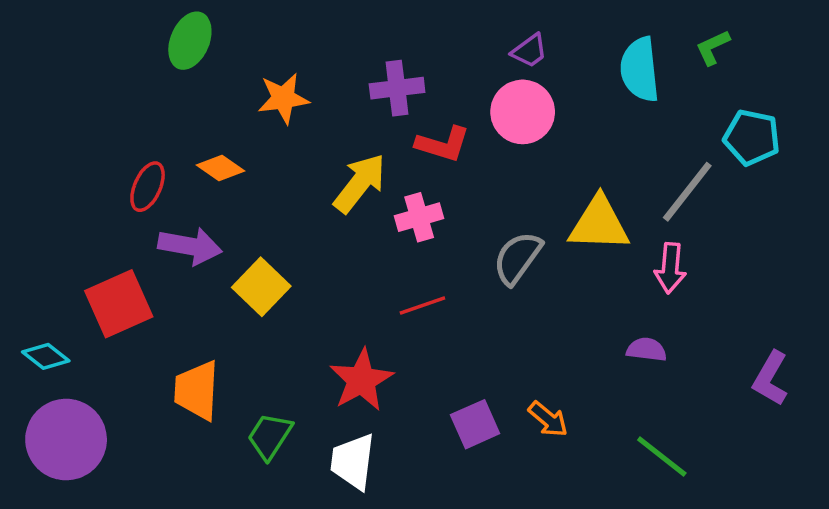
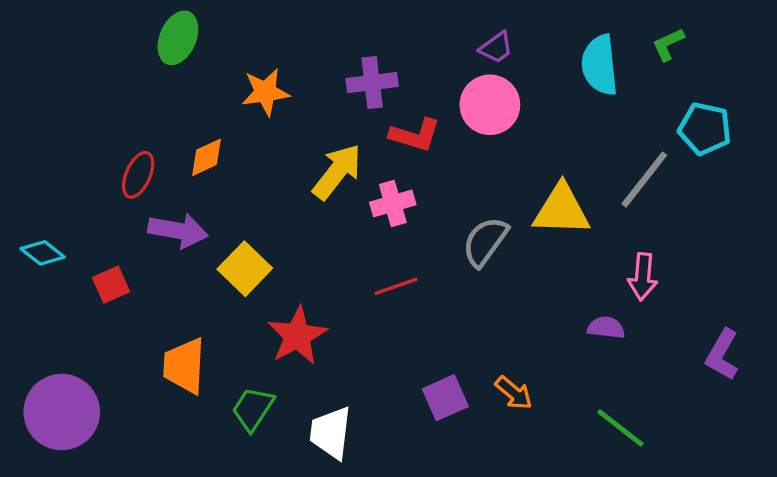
orange diamond: (220, 168) -> (207, 157), turned -60
pink arrow: (670, 268) -> (643, 277), moved
red square: (119, 304) -> (111, 285), size x0.6
cyan diamond: (46, 356) -> (43, 253), moved
red star: (361, 380) -> (297, 336), moved

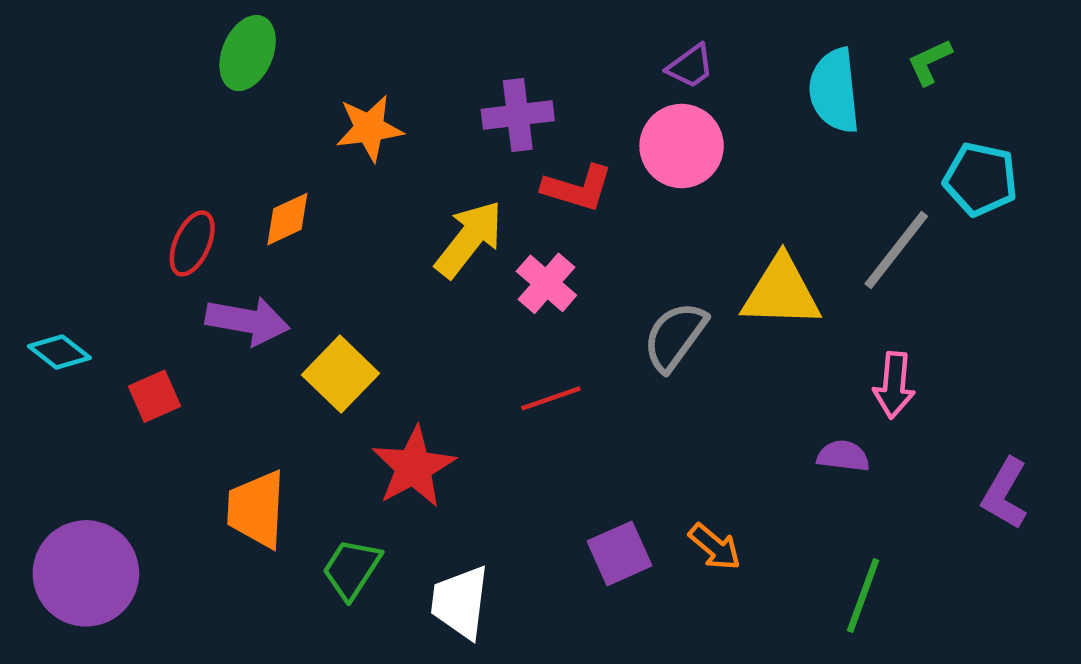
pink cross: (393, 203) -> (546, 283), turned -33
green line: (620, 428) -> (863, 596), turned 72

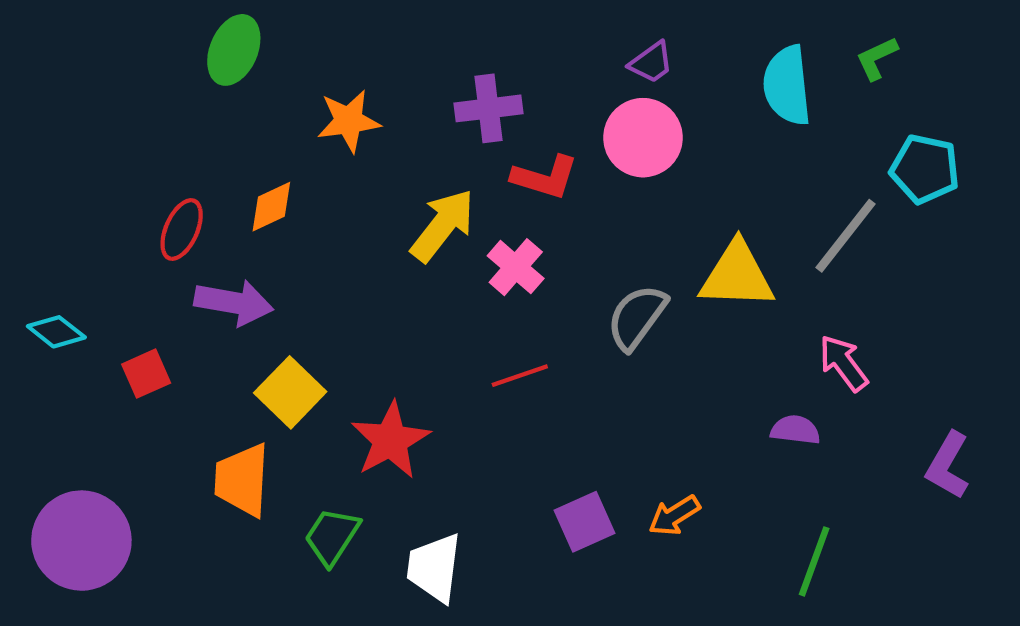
yellow square: (341, 374) -> (290, 392), moved
pink arrow: (894, 385) -> (843, 363), turned 138
orange arrow: (715, 547) -> (674, 515), turned 108

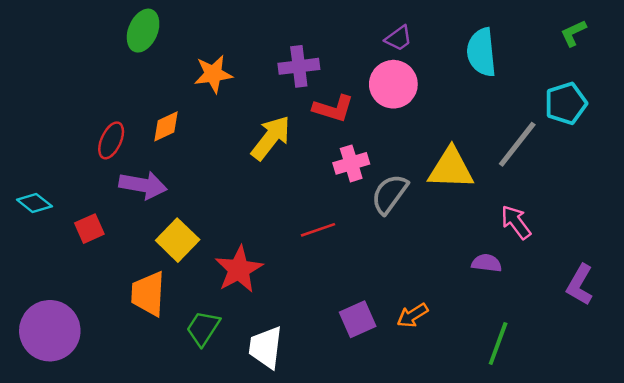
green L-shape: (877, 58) -> (573, 33), moved
cyan pentagon: (925, 169) -> (566, 103), turned -30
pink cross: (516, 267) -> (351, 163), moved, turned 32

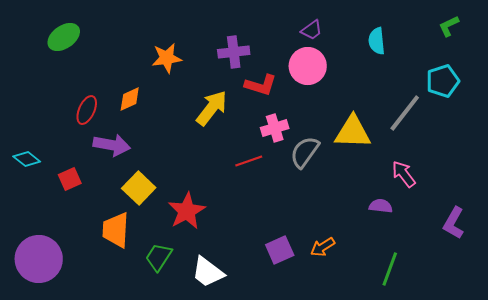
green ellipse: (143, 31) -> (64, 37), moved, turned 32
cyan semicircle: (481, 52) -> (377, 41), size x0.7
red line: (318, 230) -> (249, 161), moved
white trapezoid: (266, 347) -> (208, 272), turned -60

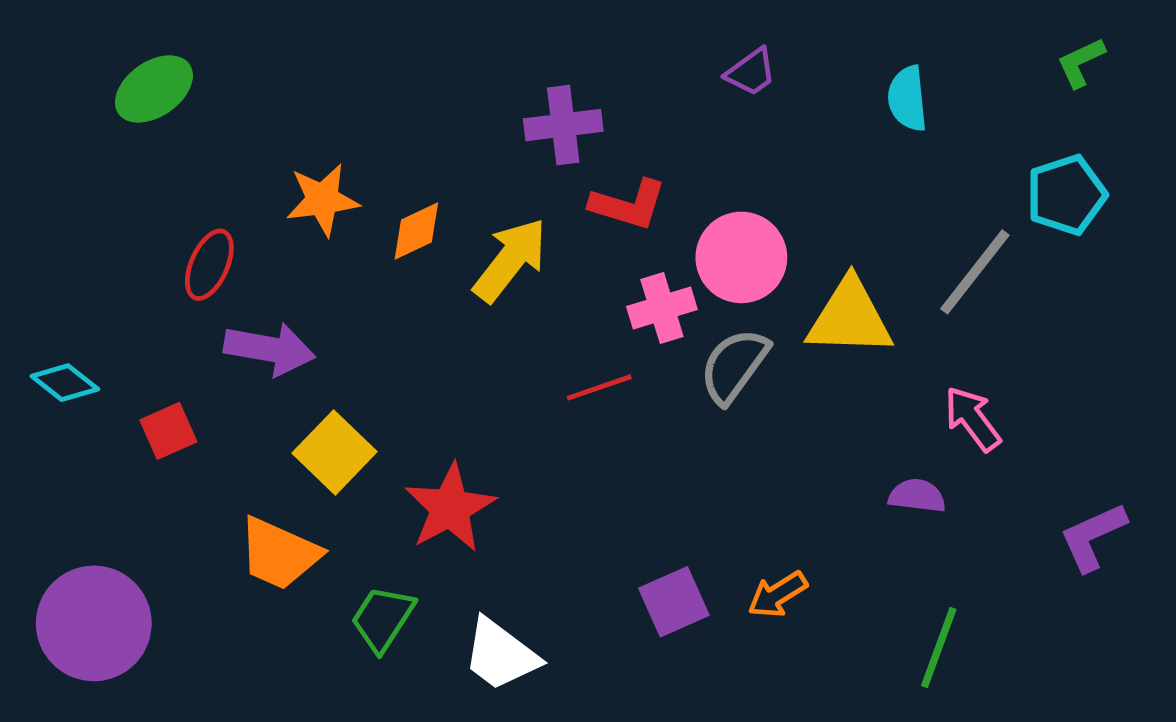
orange star: (167, 58) -> (322, 200), moved
pink circle: (308, 66) -> (741, 257), moved
orange diamond: (130, 99) -> (416, 231), moved
purple L-shape: (454, 223) -> (1093, 537), turned 36
orange trapezoid: (116, 230) -> (279, 554), turned -69

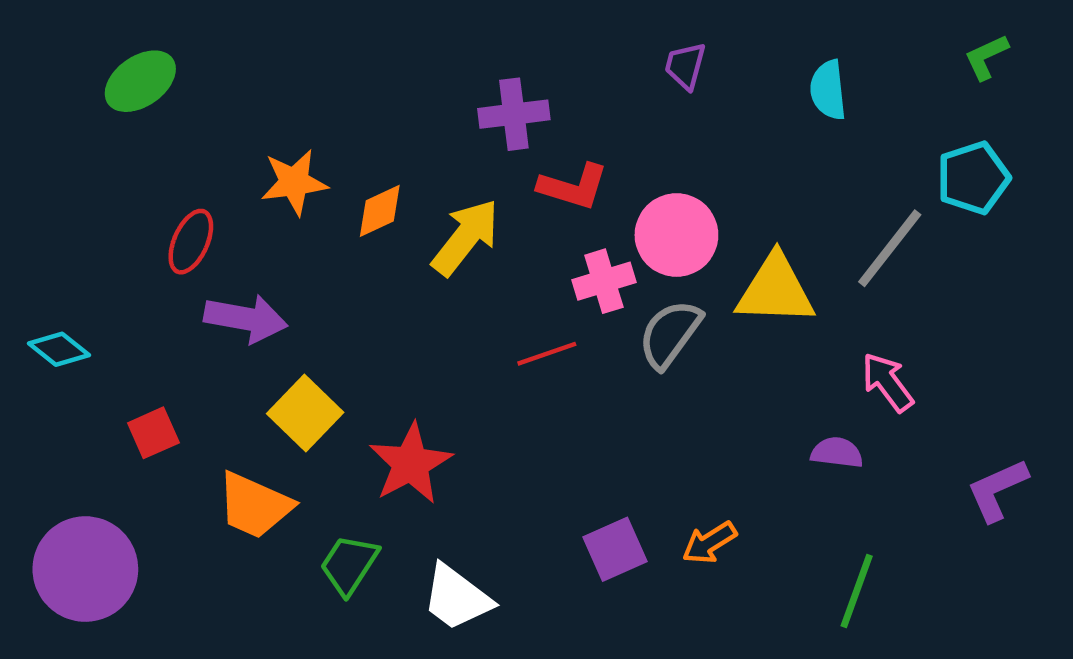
purple trapezoid: (751, 72) -> (685, 66), turned 141
red square: (168, 431) -> (153, 433), moved

